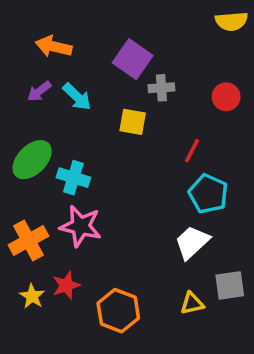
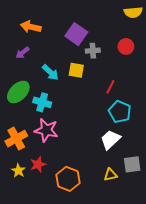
cyan arrow: (77, 97) -> (50, 72), moved
red circle: (226, 97) -> (126, 46), moved

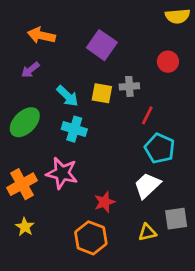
gray cross: (93, 51) -> (129, 86), moved
cyan cross: (42, 102) -> (74, 129), moved
red star: (38, 164) -> (105, 202), moved

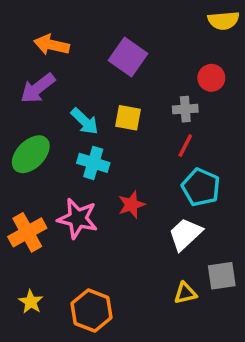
purple arrow: (30, 70) -> (38, 88), size x1.5
gray cross: (129, 86) -> (185, 109), moved
red star: (105, 202) -> (131, 205), moved
yellow star: (25, 227) -> (31, 302), moved
orange hexagon: (91, 238) -> (92, 310), moved

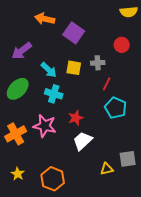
orange arrow: (52, 45) -> (45, 19), moved
gray cross: (185, 109) -> (98, 63), moved
white trapezoid: (185, 234) -> (83, 141), moved

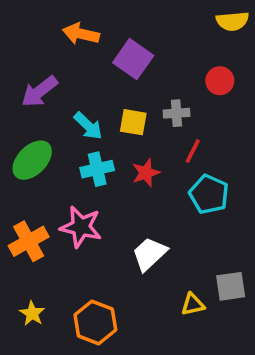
cyan cross: (54, 94) -> (97, 169), turned -30
red star: (76, 118) -> (146, 173), moved

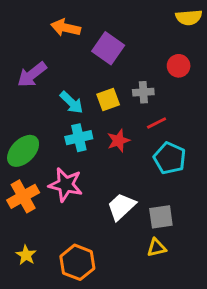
yellow square: (133, 122) -> (108, 100), turned -30
red line: (193, 151) -> (157, 123), turned 36
green ellipse: (32, 160) -> (23, 151), moved
gray square: (231, 286) -> (161, 217), moved

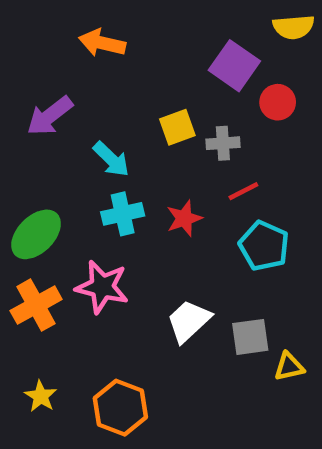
purple square: (108, 48) -> (234, 66), moved
yellow square: (108, 100) -> (177, 127), moved
yellow triangle: (157, 248) -> (289, 367), moved

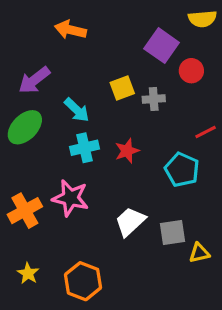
red line: (243, 191) -> (206, 132), moved
green ellipse: (36, 234) -> (25, 127), moved

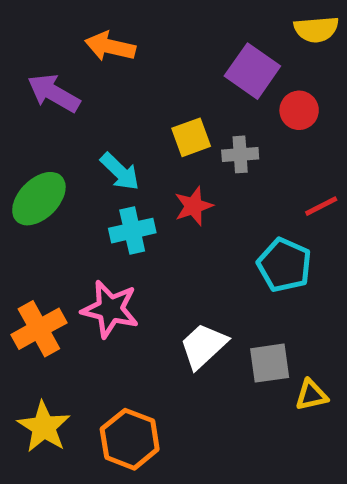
purple arrow: (34, 80) -> (54, 93), moved, turned 68
red star: (127, 151) -> (194, 206), moved
yellow star: (28, 273) -> (44, 427), size x1.5

